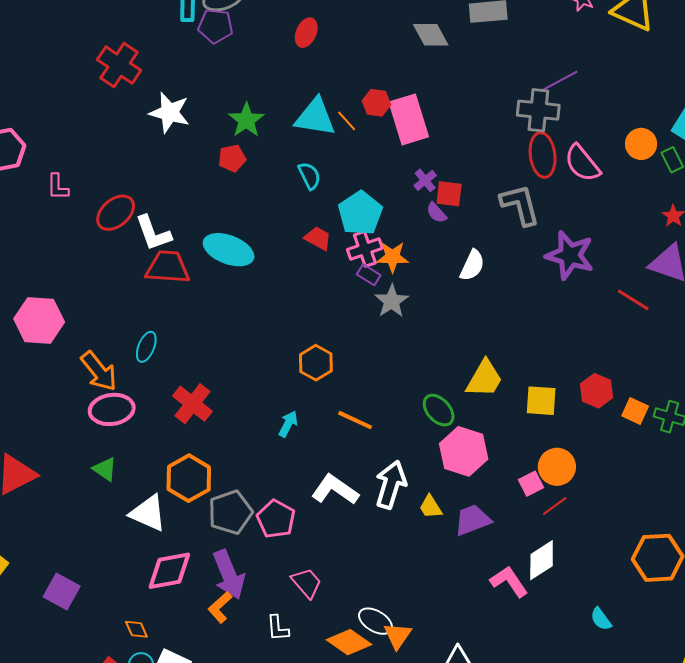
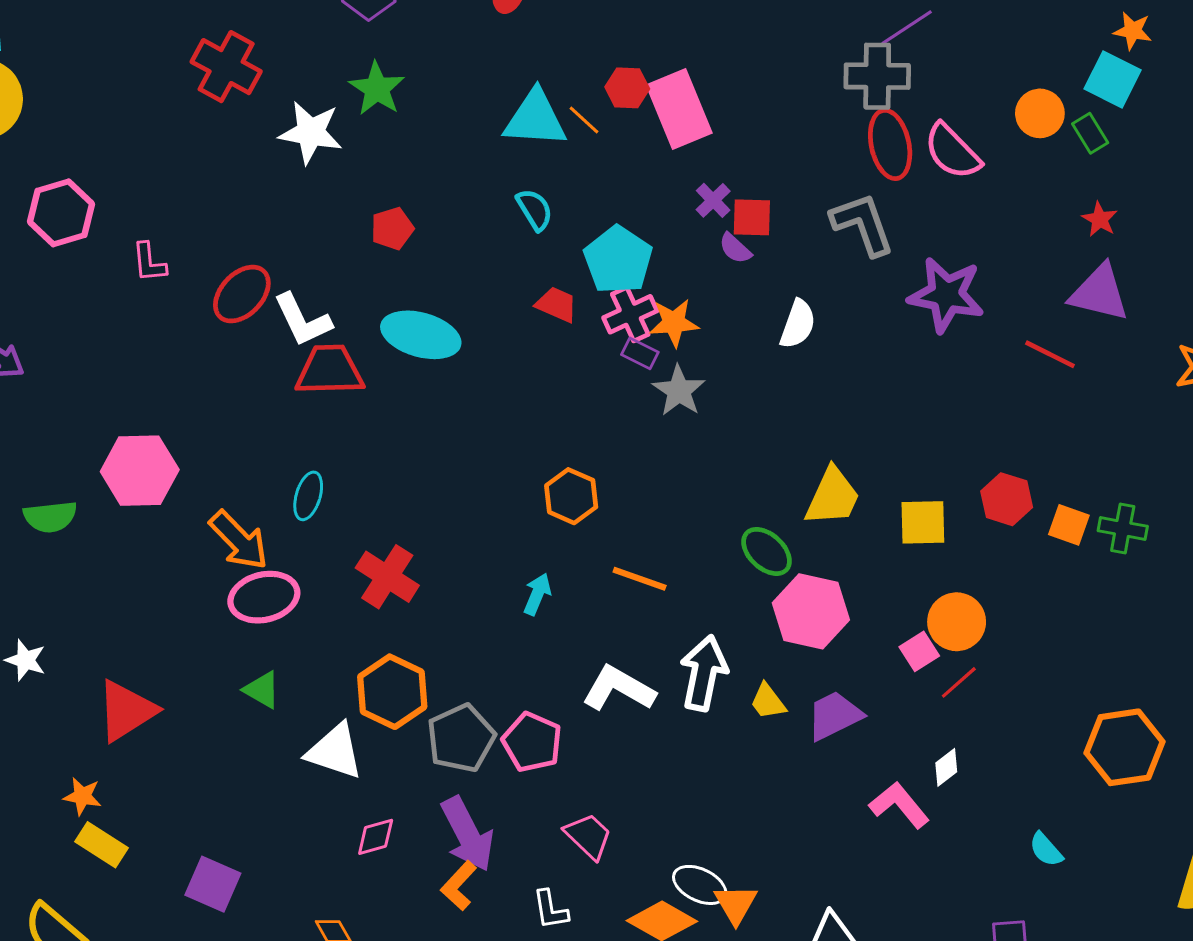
green star: (246, 120) -> (377, 89), moved
red pentagon: (232, 158) -> (392, 228), moved
white diamond: (542, 560) -> (946, 767), size x0.6
pink diamond: (169, 571) -> (376, 837), size x0.6

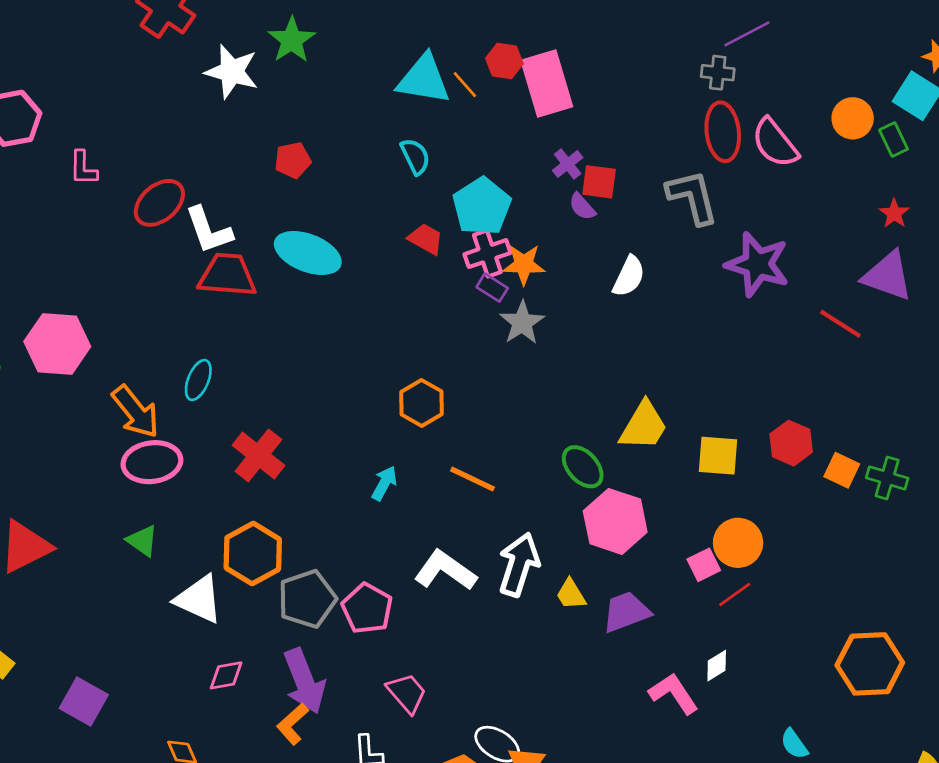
gray cross: (877, 76) -> (718, 73), size x0.6

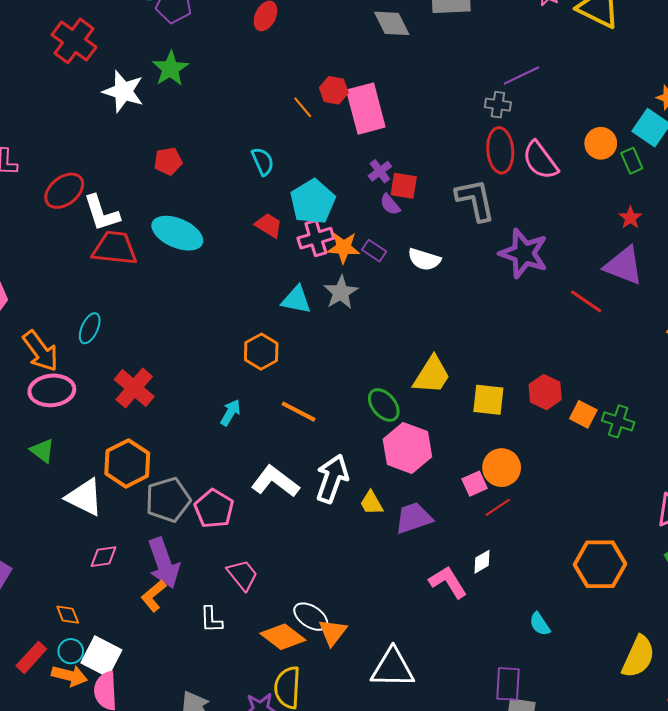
cyan triangle: (424, 79) -> (296, 300), moved, size x0.7
white semicircle: (629, 276) -> (424, 259), turned 80
purple rectangle: (492, 288) -> (374, 251), moved

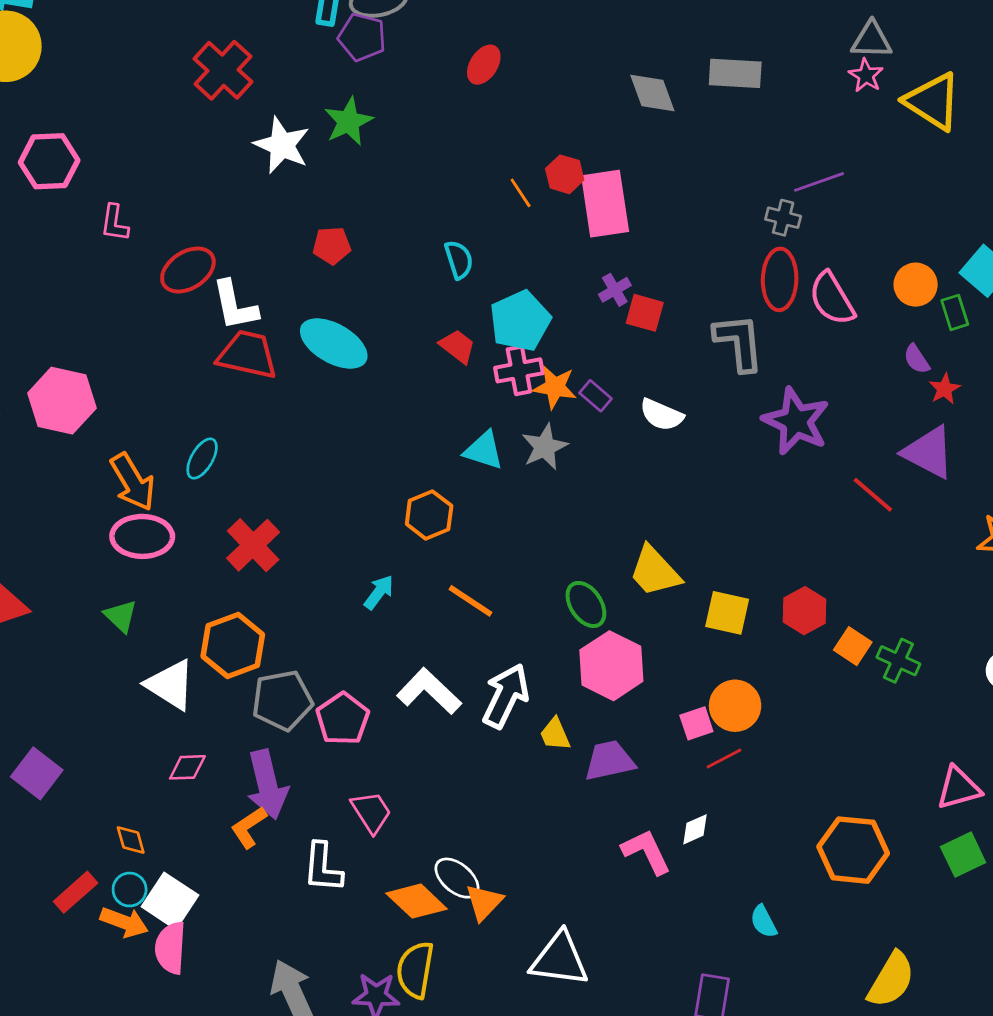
purple semicircle: (390, 204) -> (917, 359), moved
yellow trapezoid: (432, 375) -> (655, 571), turned 99
white L-shape: (211, 620) -> (323, 868), size x1.4

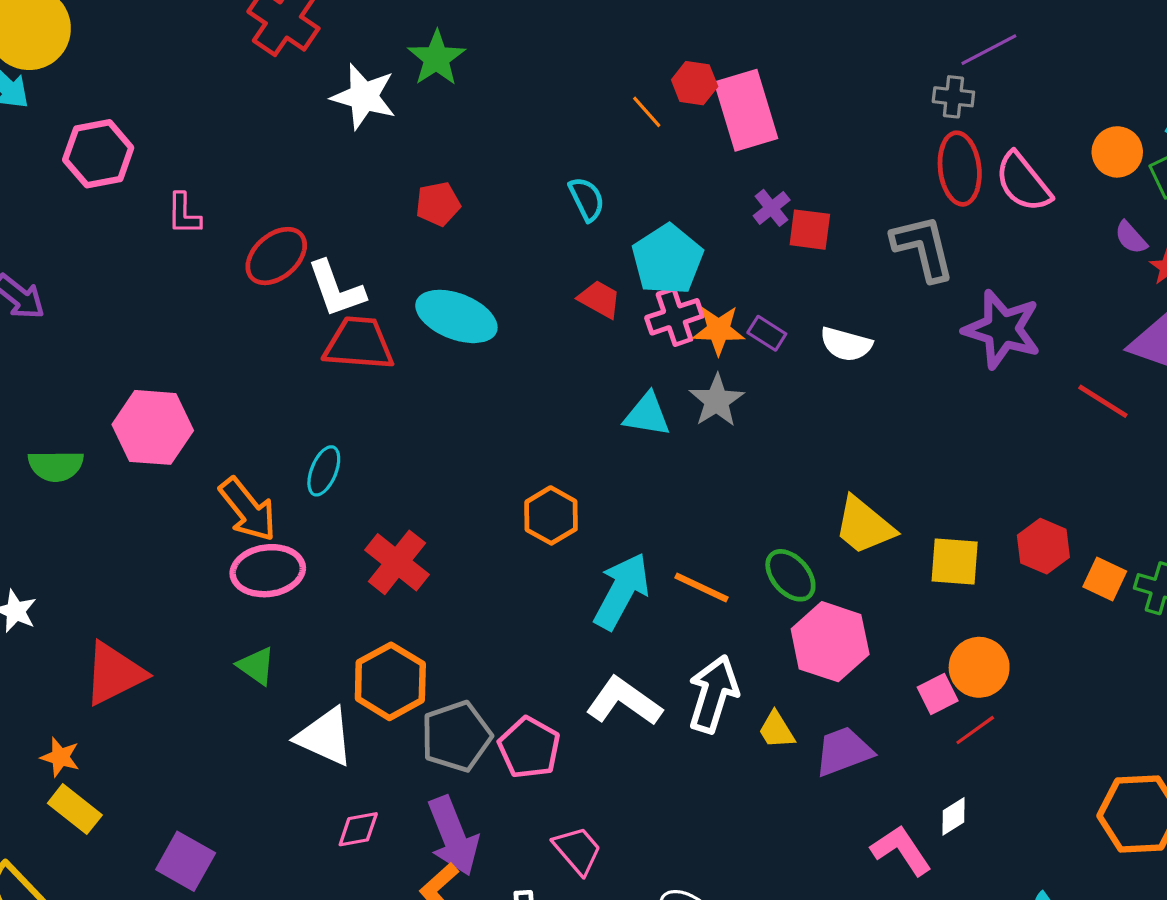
orange hexagon: (429, 515) -> (551, 515), moved
cyan arrow: (379, 592) -> (622, 591), moved, size x1.8
orange line: (471, 601) -> (702, 587), moved

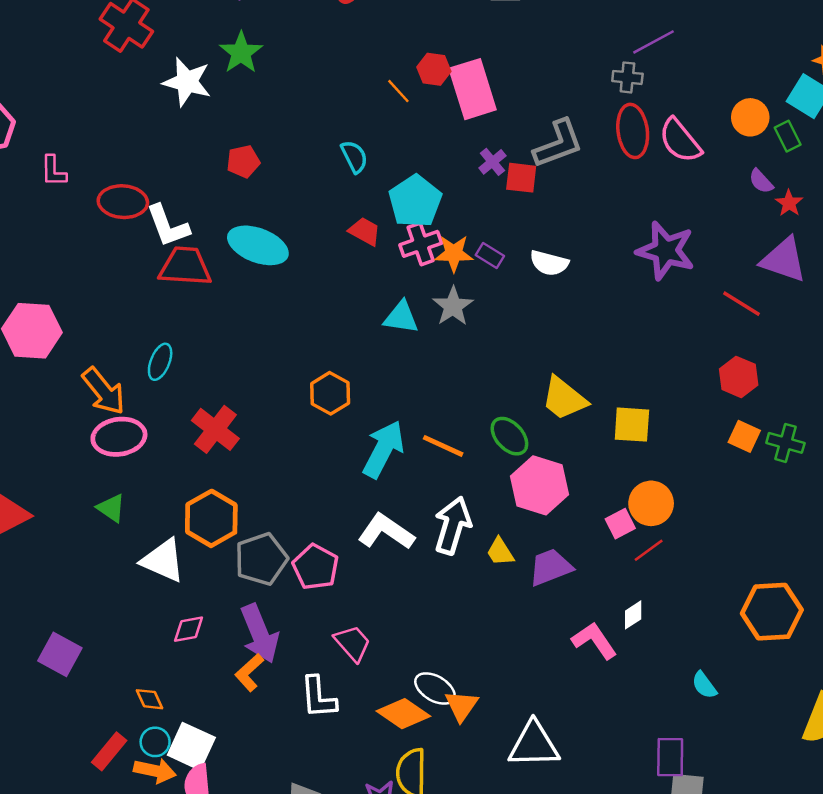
gray L-shape: (923, 248) -> (558, 144), moved, turned 84
red ellipse: (276, 256) -> (123, 202), turned 45
red hexagon: (1043, 546) -> (739, 377), moved

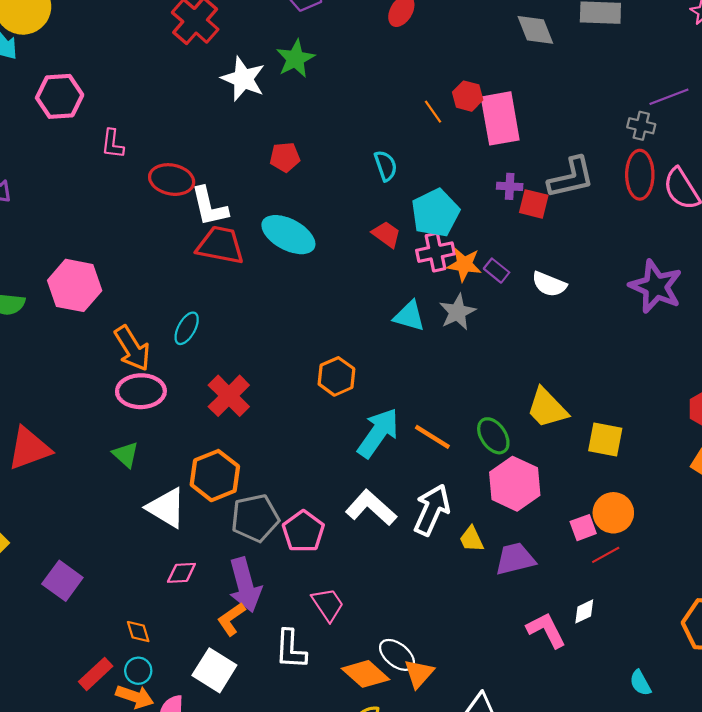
purple cross: (492, 162) -> (510, 186), turned 35
white square: (191, 746) -> (214, 670), moved

